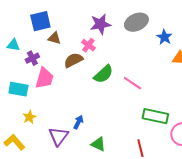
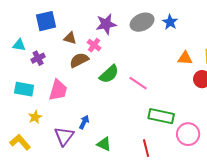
blue star: (164, 37) -> (170, 22), moved
brown triangle: (54, 38) -> (70, 38), moved
pink trapezoid: (44, 78) -> (58, 90), moved

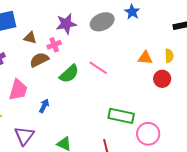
blue star: (170, 22) -> (132, 12), moved
pink cross: (94, 45) -> (54, 45), turned 32
pink line: (138, 83) -> (98, 68), moved
blue arrow: (84, 122) -> (44, 106), moved

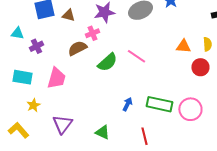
brown triangle: (30, 38) -> (68, 15), moved
blue arrow: (44, 106) -> (127, 104), moved
pink circle: (148, 134) -> (190, 109), moved

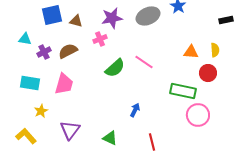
brown semicircle: (77, 48) -> (68, 51), moved
green rectangle: (159, 104) -> (183, 91), moved

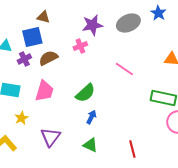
blue square: (52, 15) -> (32, 37), moved
brown triangle: (76, 21) -> (43, 17), moved
green semicircle: (115, 68) -> (85, 93), moved
blue arrow: (135, 110) -> (91, 117), moved

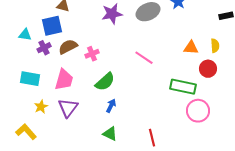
pink cross: (80, 46) -> (92, 54), moved
purple triangle: (50, 137) -> (68, 108), moved

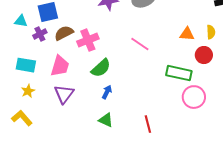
pink cross: (92, 54) -> (88, 40), size x1.5
yellow star: (41, 107) -> (28, 91), moved

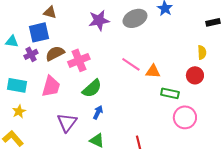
orange triangle: (187, 34) -> (153, 71), moved
green rectangle: (179, 73) -> (170, 93), size x0.7
purple triangle: (64, 94) -> (67, 122), moved

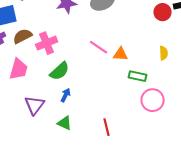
yellow semicircle: (202, 52) -> (164, 53), moved
red circle: (195, 75) -> (163, 12), moved

